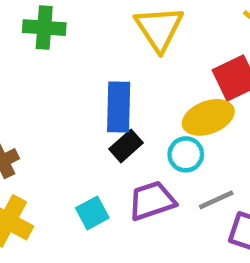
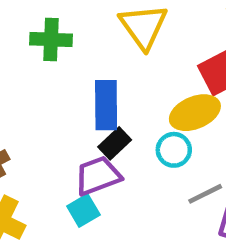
green cross: (44, 28) -> (51, 39), moved
purple trapezoid: (152, 201) -> (98, 176), moved

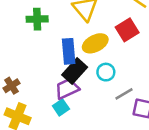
yellow ellipse: (195, 113) -> (95, 43), moved
black rectangle: (115, 143) -> (75, 71), size x1.5

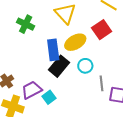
green cross: (37, 19) -> (26, 24), turned 30
purple trapezoid: (67, 89) -> (32, 90), moved
gray line: (124, 94) -> (101, 83), turned -63

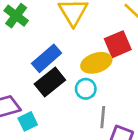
yellow ellipse: (75, 42) -> (96, 63), moved
blue rectangle: (53, 50) -> (47, 58), turned 45

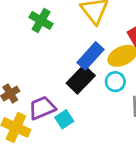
blue rectangle: (47, 58) -> (91, 56), moved

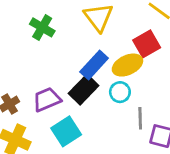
purple trapezoid: (42, 108) -> (47, 100), moved
cyan square: (64, 119) -> (66, 131), size x1.5

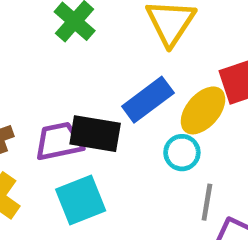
yellow ellipse: (127, 65) -> (203, 110), turned -36
black rectangle: (84, 90) -> (95, 134), moved, turned 44

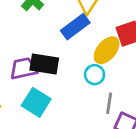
blue rectangle: (148, 100) -> (75, 27), moved
cyan square: (81, 200) -> (36, 102), turned -36

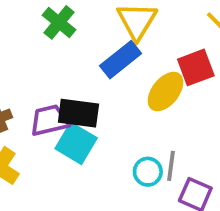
cyan circle: (95, 75) -> (148, 172), moved
cyan square: (36, 102) -> (76, 143), moved

